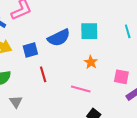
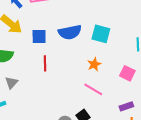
pink square: (121, 77) -> (127, 73), moved
pink line: (81, 89) -> (93, 89), moved

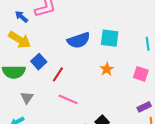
blue square: (39, 37) -> (39, 62), moved, turned -35
red line: (45, 63) -> (58, 74), turned 42
pink line: (93, 89) -> (68, 99), moved

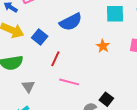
cyan square: (110, 38) -> (115, 14), moved
blue square: (39, 62) -> (40, 37), moved

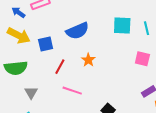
blue square: (40, 37) -> (46, 44), turned 35
orange star: (103, 46) -> (88, 60), moved

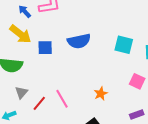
orange star: (88, 60) -> (101, 94), moved
red line: (60, 67) -> (39, 103), moved
pink line: (72, 91) -> (62, 99), turned 30

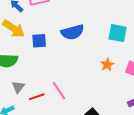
orange star: (101, 94) -> (107, 65), moved
red line: (39, 103) -> (37, 97), turned 35

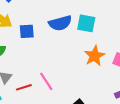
cyan square: (118, 33) -> (86, 23), moved
orange star: (107, 65) -> (95, 56), size x1.5

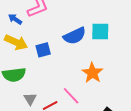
orange star: (95, 56) -> (92, 73), moved

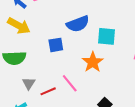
cyan square: (100, 32) -> (106, 36), moved
blue square: (43, 50) -> (56, 45), moved

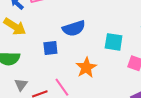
cyan square: (106, 36) -> (114, 42), moved

